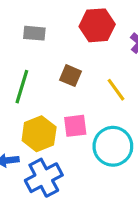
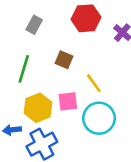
gray rectangle: (34, 33) -> (34, 25), turned -66
yellow line: (116, 90) -> (94, 83), moved

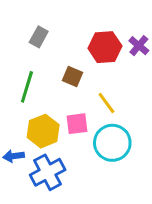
red hexagon: (86, 18) -> (105, 47), moved

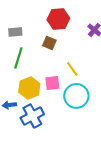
gray rectangle: (39, 37) -> (15, 32), moved, turned 56
red hexagon: (105, 47) -> (58, 19), moved
brown square: (73, 77) -> (49, 43), moved

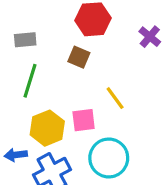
cyan circle: (76, 96) -> (109, 158), moved

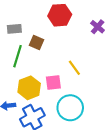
brown square: (79, 57) -> (37, 43), moved

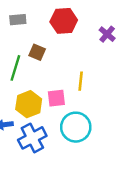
gray rectangle: (14, 29) -> (18, 20), moved
yellow line: (74, 68) -> (81, 81), turned 42

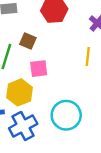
yellow line: (81, 81) -> (88, 57), moved
pink square: (56, 98) -> (39, 69), moved

